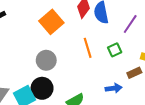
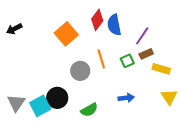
gray circle: (46, 60) -> (80, 71), moved
brown rectangle: (134, 73) -> (146, 54), moved

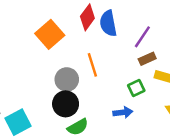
green square: (127, 61) -> (136, 88), moved
black circle: (57, 98) -> (66, 104), moved

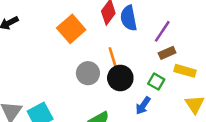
green square: (136, 88) -> (156, 82), turned -35
black circle: (66, 104) -> (120, 78), moved
blue arrow: (123, 112) -> (143, 106), turned 132

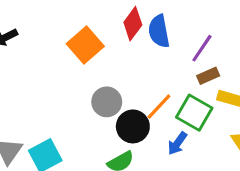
orange line: (113, 59) -> (159, 106), moved, turned 60
black circle: (120, 78) -> (133, 126), moved
green square: (156, 82) -> (194, 113), size x1.6

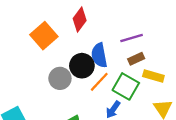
blue semicircle: (159, 31) -> (99, 55), moved
purple line: (202, 48) -> (132, 38), turned 40
black circle: (133, 126) -> (82, 66), moved

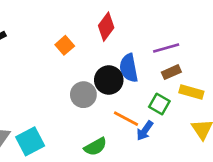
orange square: (44, 36) -> (65, 45), size x0.6
orange line: (99, 82) -> (126, 119), moved, turned 75
green square: (126, 86) -> (159, 104), size x0.7

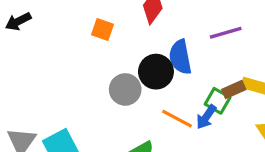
orange square: (65, 45) -> (102, 29), turned -30
brown rectangle: (171, 72) -> (234, 89), moved
blue arrow: (145, 131) -> (206, 117), moved

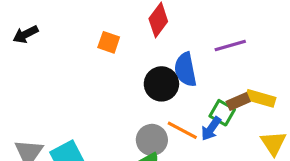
gray circle: (125, 89) -> (152, 140), moved

